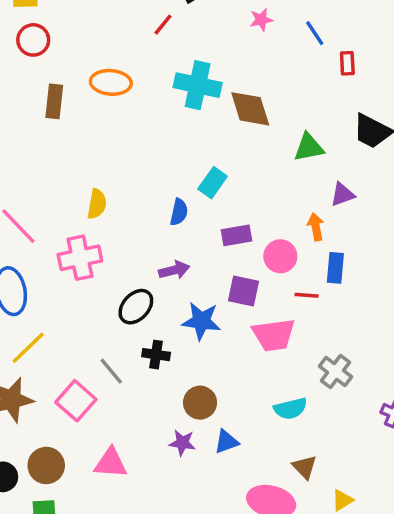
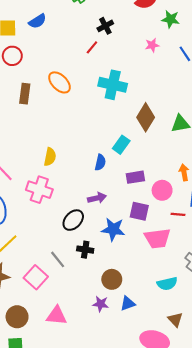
orange ellipse: (111, 82) -> (60, 82), turned 40
brown diamond: (250, 109) -> (146, 117), moved, turned 48
pink cross: (80, 258) -> (39, 190), turned 30

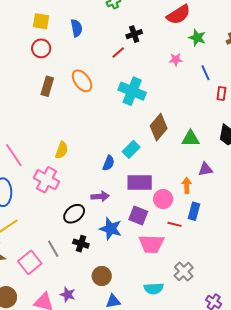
blue semicircle: (37, 21) -> (77, 28), moved, turned -78
purple rectangle: (135, 177) -> (140, 182), size x1.4
purple star: (101, 304) -> (68, 295), moved

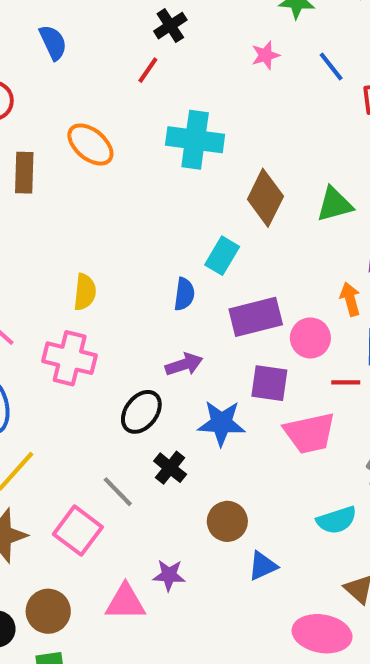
black cross: (81, 244) -> (170, 468), turned 35

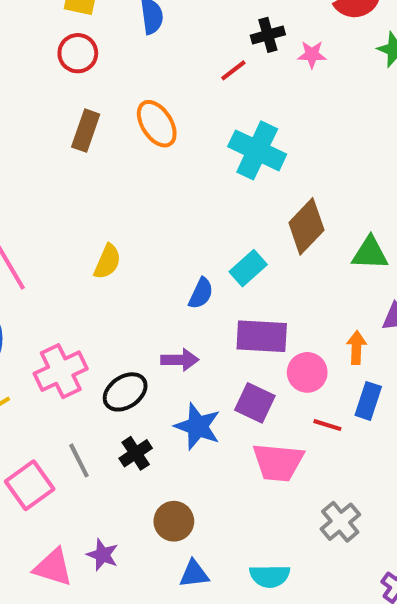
pink star: (266, 55) -> (312, 55), moved
pink cross: (70, 358) -> (61, 371), moved, turned 33
cyan semicircle: (337, 520) -> (270, 576), moved

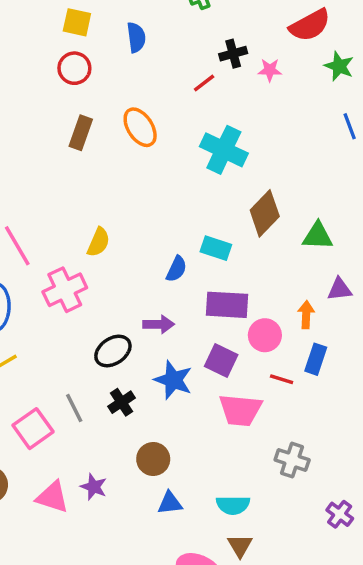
cyan rectangle: (248, 268) -> (216, 248), turned 60
pink cross: (61, 371) -> (65, 290), moved
gray cross: (340, 522) -> (292, 460), turned -32

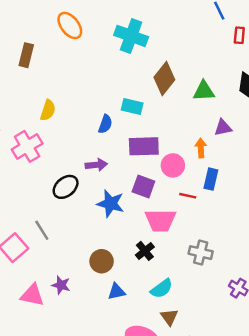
brown rectangle: (81, 133) -> (26, 55), moved
black cross: (122, 402) -> (145, 251), moved
cyan semicircle: (233, 505) -> (162, 289), turned -30

